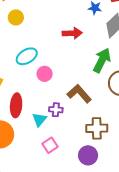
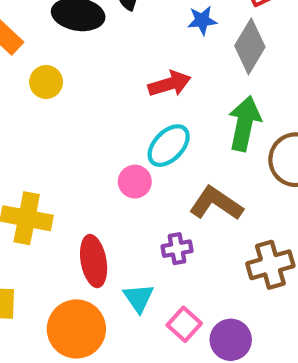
cyan ellipse: (27, 56) -> (169, 146), moved
cyan triangle: (39, 120) -> (138, 298), moved
purple circle: (88, 155) -> (231, 340), moved

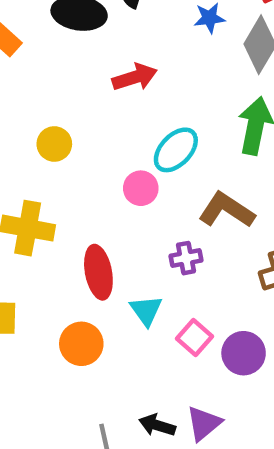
yellow circle: (46, 82) -> (54, 144), moved
red arrow: (170, 84) -> (135, 77), moved
orange circle: (76, 329) -> (81, 344), size x0.7

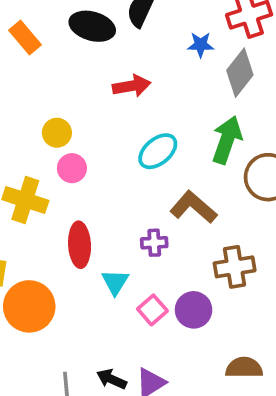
pink circle: (141, 188) -> (72, 168), moved
orange circle: (81, 344) -> (29, 306), moved, size x1.4
purple circle: (244, 353) -> (194, 310), moved

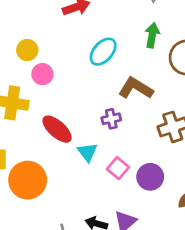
green arrow: (227, 140) -> (152, 35), size x0.7
red ellipse: (80, 245) -> (57, 129), turned -36
purple circle: (194, 310) -> (150, 177), moved

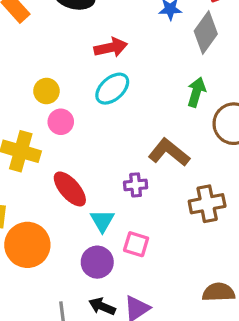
cyan ellipse: (103, 52) -> (112, 89), moved
pink square: (118, 168) -> (136, 244), turned -30
purple circle: (150, 177) -> (97, 262), moved

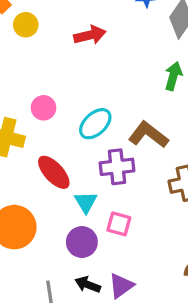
cyan ellipse: (112, 89) -> (95, 124), moved
yellow circle: (46, 91) -> (26, 25), moved
purple cross: (136, 185) -> (117, 167), size x1.5

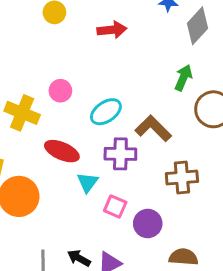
red ellipse: (54, 172) -> (62, 151), turned -32
purple circle: (82, 242) -> (148, 224), moved

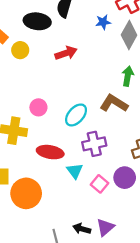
brown L-shape: (153, 128) -> (114, 103), moved
pink square: (115, 206) -> (100, 184), turned 30
purple circle: (148, 224) -> (125, 178), moved

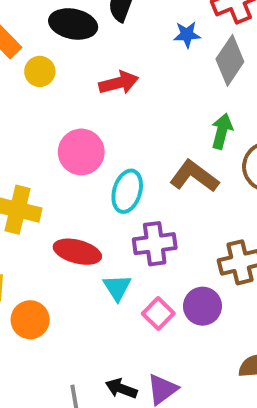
pink circle: (38, 107) -> (81, 152), moved, size x1.5
cyan ellipse: (76, 115) -> (127, 191), turned -30
orange circle: (26, 193) -> (30, 320), size x0.7

